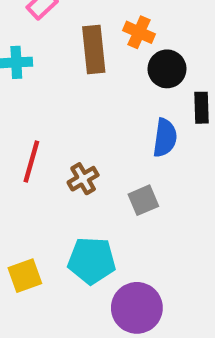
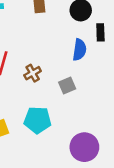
purple circle: (137, 308) -> (84, 147), moved

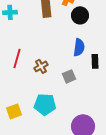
black rectangle: (100, 32) -> (95, 61), moved

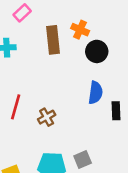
gray square: (69, 76) -> (83, 160), moved

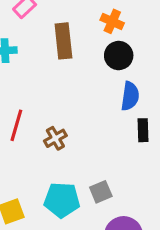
orange cross: (80, 30) -> (112, 21), moved
blue semicircle: (95, 93) -> (130, 96), moved

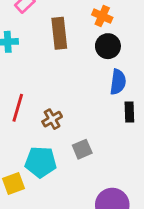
gray square: (101, 192) -> (82, 149), moved
cyan pentagon: (62, 200) -> (41, 162), moved

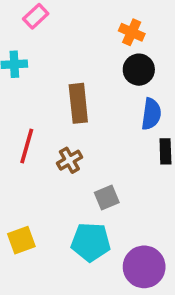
brown rectangle: (59, 33) -> (78, 103), moved
cyan pentagon: (41, 162) -> (91, 242), moved

